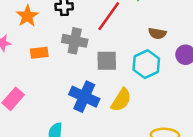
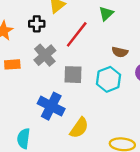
gray cross: (75, 41) -> (45, 55), turned 35
yellow semicircle: (121, 100) -> (79, 128), moved

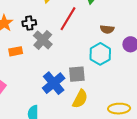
black cross: (37, 24) -> (29, 23), moved
gray square: (73, 75) -> (77, 74), moved
blue cross: (51, 106) -> (54, 83), turned 30

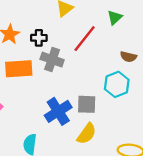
gray cross: (43, 40) -> (52, 60), turned -30
orange rectangle: (16, 51) -> (19, 69), size x1.6

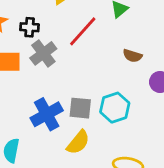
gray cross: (52, 60) -> (43, 53), turned 30
cyan hexagon: (117, 84) -> (115, 108), moved

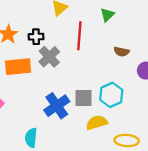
red line: (83, 31) -> (79, 36), turned -32
yellow semicircle: (78, 142) -> (97, 123), moved, turned -140

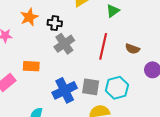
green triangle: (107, 15) -> (113, 11), moved
red line: (79, 36) -> (103, 46), moved
orange rectangle: (18, 67) -> (31, 66), moved, size x0.7

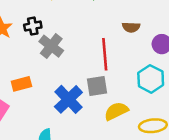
red line: (103, 46) -> (105, 54), moved
cyan hexagon: (117, 88) -> (151, 79), moved

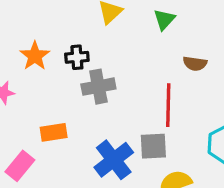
brown semicircle: (131, 27) -> (195, 63), moved
gray cross: (51, 46) -> (98, 87), turned 35

